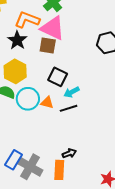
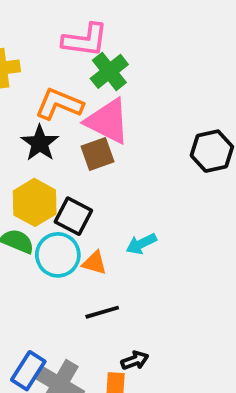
brown square: (48, 45) -> (97, 154), turned -30
black square: (58, 77) -> (73, 216), moved
black line: (69, 108) -> (102, 312), moved

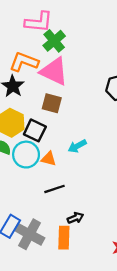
brown square: (97, 154) -> (52, 103), moved, turned 36

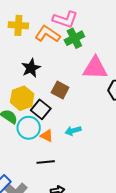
orange L-shape: (24, 62) -> (48, 34), moved
pink triangle: (54, 71) -> (95, 68), moved, turned -36

